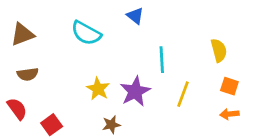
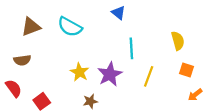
blue triangle: (135, 16) -> (118, 13), moved
brown triangle: (22, 34) -> (31, 27), moved
orange arrow: (229, 114) -> (195, 95), moved, turned -32

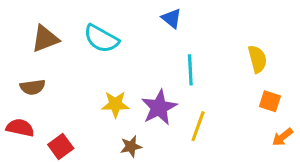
yellow star: (80, 72) -> (115, 104), turned -30
yellow line: (149, 76) -> (198, 126), moved
red semicircle: (14, 88) -> (20, 128), turned -42

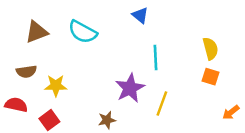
orange square: (270, 101) -> (210, 77), moved
yellow star: (115, 104) -> (56, 86), moved

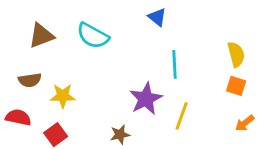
orange arrow: (231, 112) -> (245, 123), moved

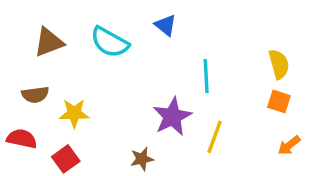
blue triangle: (157, 17) -> (166, 25), moved

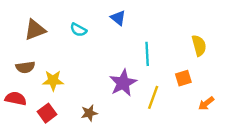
cyan semicircle: (110, 42) -> (78, 30), size x0.6
orange square: (279, 101) -> (183, 78), moved, turned -35
brown star: (142, 159) -> (89, 113), moved

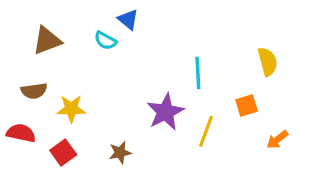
blue triangle: (118, 18) -> (128, 19), moved

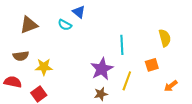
brown star: (120, 153) -> (101, 94), moved

